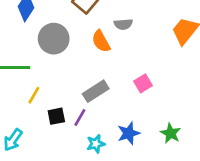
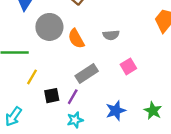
gray semicircle: (123, 24) -> (111, 35), moved
orange semicircle: (101, 41) -> (76, 39), moved
cyan star: (96, 144) -> (75, 120), moved

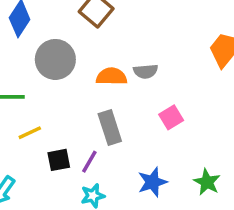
orange semicircle: (76, 39) -> (112, 76), moved, turned 120
gray rectangle: (87, 73) -> (110, 128), turned -75
yellow line: (32, 77) -> (30, 133), turned 35

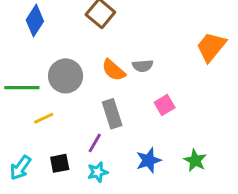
gray circle: (55, 59) -> (66, 76), moved
orange semicircle: (112, 76) -> (114, 70), turned -140
black square: (59, 160) -> (60, 163), moved

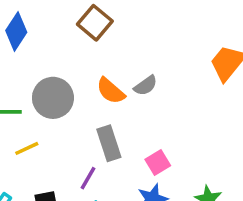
gray semicircle: (143, 66) -> (146, 86), turned -30
pink square: (165, 105) -> (158, 162), moved

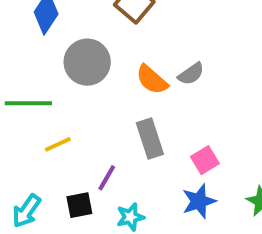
gray circle: (53, 98) -> (87, 62), moved
purple line: (88, 178) -> (107, 178), moved

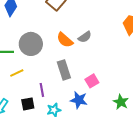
gray circle: (87, 62) -> (31, 44), moved
purple line: (107, 178) -> (42, 90), turned -40
blue star: (199, 201) -> (79, 100), moved, turned 30

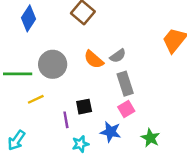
gray rectangle: (64, 70) -> (125, 84), moved
green star: (121, 102) -> (150, 138), moved
black square: (28, 104) -> (84, 107), moved

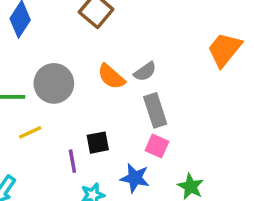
pink square: (126, 109) -> (157, 146), turned -35

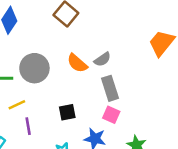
purple line: (72, 161) -> (28, 126), moved

